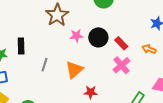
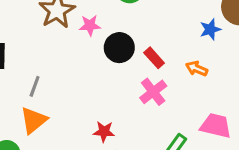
pink star: (76, 36) -> (90, 25), moved
orange triangle: (74, 70) -> (34, 120), moved

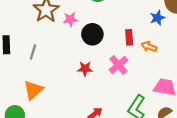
red rectangle: (154, 58) -> (129, 37), moved, turned 40
gray line: (35, 86) -> (33, 52), moved
red star: (104, 132) -> (85, 69), moved

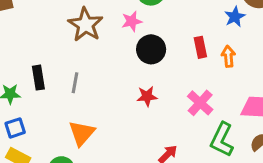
pink star: (70, 19) -> (132, 21), moved
orange arrow: (149, 47) -> (228, 56), turned 72
pink cross: (119, 65) -> (200, 103), moved

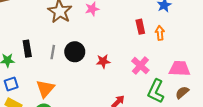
black circle: (151, 49) -> (75, 52), moved
orange triangle: (82, 133) -> (45, 89), moved

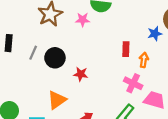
pink cross: (140, 66) -> (133, 83), moved, turned -30
orange triangle: (45, 89) -> (57, 100), moved

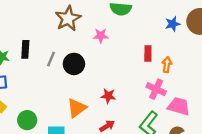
pink star: (83, 20) -> (101, 36), moved
blue star: (155, 34) -> (173, 24), moved
red star: (81, 74) -> (108, 96), moved

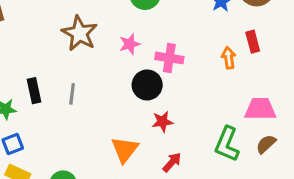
red rectangle: (148, 53) -> (253, 42), moved
black circle: (74, 64) -> (147, 85), moved
pink cross: (156, 89) -> (169, 58), moved

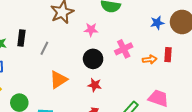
pink cross: (169, 58) -> (124, 49), moved, turned 36
orange arrow: (229, 58) -> (150, 60), turned 72
orange triangle: (125, 150) -> (58, 80), moved

